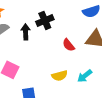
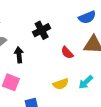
black arrow: (26, 32) -> (19, 55), moved

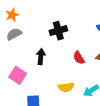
black arrow: (19, 55) -> (41, 57), moved

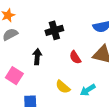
yellow semicircle: (66, 87) -> (63, 87), turned 49

